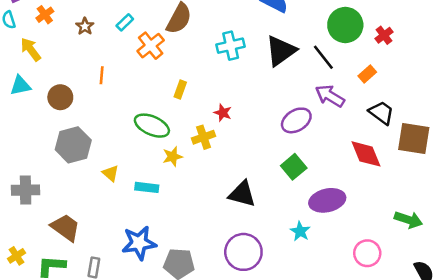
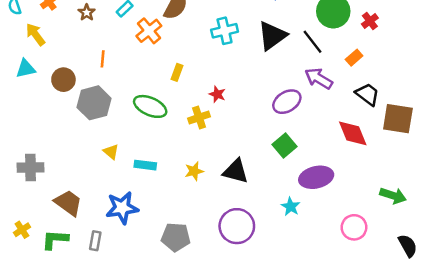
gray hexagon: (73, 145) -> (94, 103), moved
yellow star: (173, 157) -> (194, 171), moved
blue star: (139, 243) -> (122, 208), moved

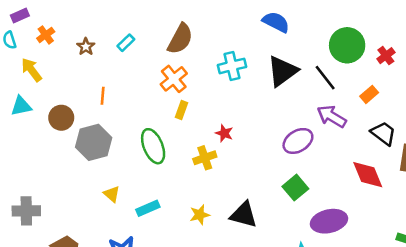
orange cross: (149, 31) -> (174, 79), moved
green ellipse: (150, 106) -> (153, 146), turned 44
cyan rectangle: (145, 165) -> (148, 208), turned -30

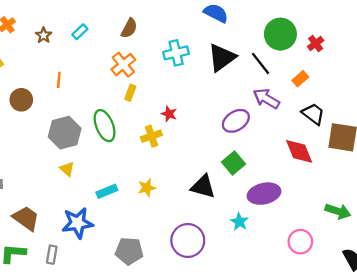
brown semicircle: (180, 39) -> (129, 28), size x0.7
gray hexagon: (94, 142) -> (65, 133), moved
cyan rectangle: (148, 208) -> (107, 191), moved
black triangle: (244, 215) -> (203, 187), moved

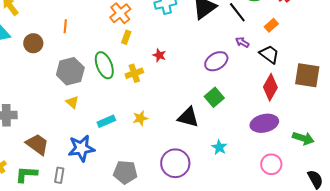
purple arrow: (266, 99) -> (242, 42), size x0.6
black trapezoid: (313, 114) -> (269, 54), moved
yellow cross: (151, 136) -> (134, 73), moved
red diamond: (299, 151) -> (270, 87), turned 52
purple ellipse: (264, 194) -> (264, 123), moved

